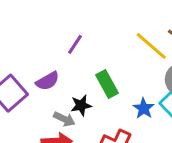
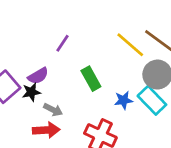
black star: (81, 105) -> (31, 92), moved
blue star: (144, 108) -> (123, 100), turned 30

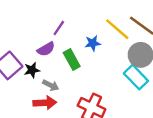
purple semicircle: (38, 76) -> (46, 49), moved
green rectangle: (91, 79) -> (72, 60), moved
blue star: (123, 100) -> (93, 43), moved

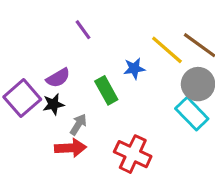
purple line: (59, 28) -> (83, 30), moved, turned -70
purple semicircle: (46, 49) -> (58, 78), moved
gray arrow: (51, 85) -> (78, 125), turned -84

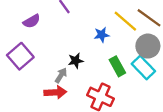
purple semicircle: (58, 78) -> (32, 21), moved
green rectangle: (106, 90) -> (117, 66), moved
black star: (53, 104) -> (76, 61), moved

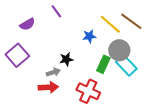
gray circle: (148, 46) -> (119, 50), moved
green rectangle: (117, 66) -> (103, 64), turned 54
gray arrow: (61, 75) -> (53, 72), turned 40

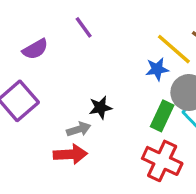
blue star: (89, 36) -> (157, 69), moved
red cross: (88, 91) -> (162, 161), moved

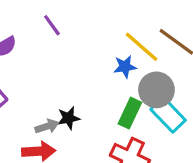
black star: (100, 108) -> (69, 118), moved

